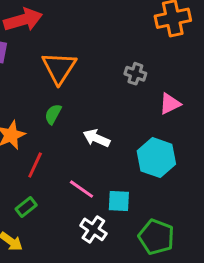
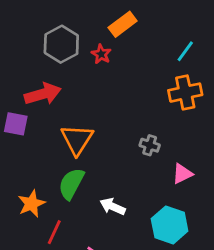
green semicircle: (53, 114) -> (71, 184), size x1.6

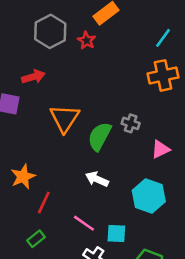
red arrow: (43, 94) -> (33, 77), size x0.7
green semicircle: (71, 184) -> (99, 136), moved

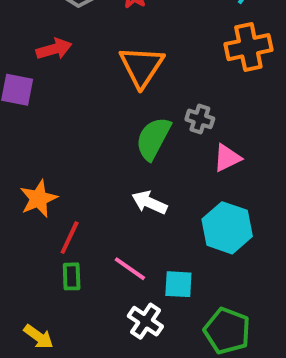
orange triangle: (65, 118) -> (142, 66), moved
pink triangle: (160, 149) -> (227, 158), moved
green rectangle: (36, 239) -> (72, 276), moved, turned -54

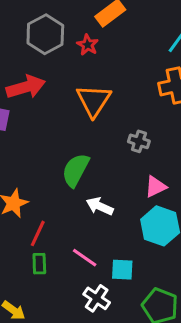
red arrow: (54, 49) -> (26, 87), size x1.4
green semicircle: (153, 138) -> (76, 170), moved
pink triangle: (227, 158) -> (156, 187), moved

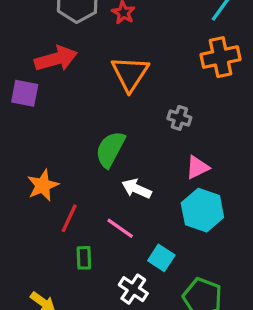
pink line: (85, 258) -> (120, 228), moved
green rectangle: (39, 264) -> (84, 258), moved
cyan square: (122, 270) -> (161, 258), turned 30

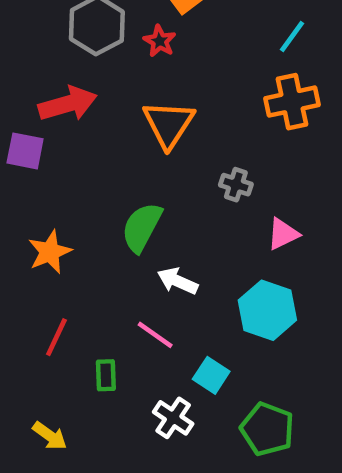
pink triangle: (197, 167) -> (283, 234), moved
orange star: (43, 185) -> (50, 252), moved
red line: (69, 218) -> (56, 337), moved

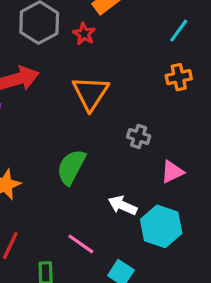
orange cross: (292, 102) -> (179, 77), size x0.7
white arrow: (178, 281) -> (123, 205), moved

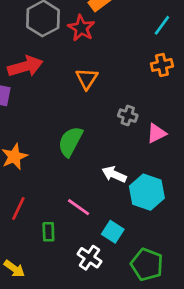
red star: (84, 34) -> (81, 28), size x1.4
orange triangle: (91, 93) -> (87, 79), size x0.7
pink triangle: (172, 172) -> (156, 133), moved

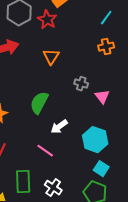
pink triangle: (156, 133) -> (102, 97), turned -42
white arrow: (114, 174) -> (59, 127), moved, turned -60
green rectangle: (48, 232) -> (23, 182), moved, size x1.6
cyan square: (113, 232) -> (101, 169), moved

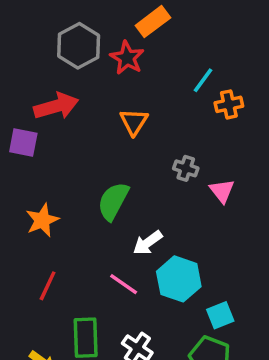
cyan line: (106, 18) -> (203, 80), moved
cyan hexagon: (95, 140) -> (179, 279), moved
cyan square: (101, 169) -> (220, 315), turned 35

